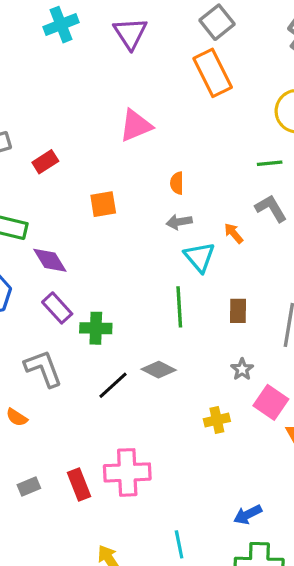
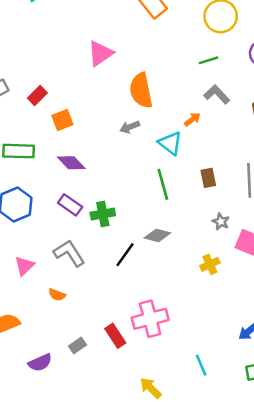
orange semicircle: (177, 183) -> (141, 90), size x2.0
orange square: (103, 204) -> (62, 120), moved
gray arrow: (179, 222) -> (130, 127), moved
orange arrow: (234, 233) -> (192, 119), turned 105
purple diamond: (50, 260) -> (71, 163), moved

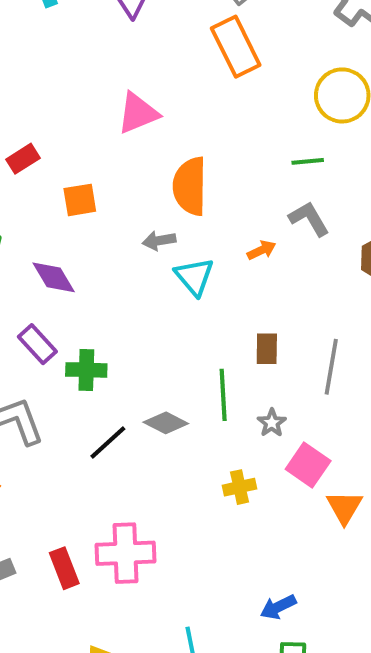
orange square: (62, 120) -> (80, 200), moved
cyan triangle: (170, 143) -> (194, 277), moved
green line: (163, 184) -> (223, 395), moved

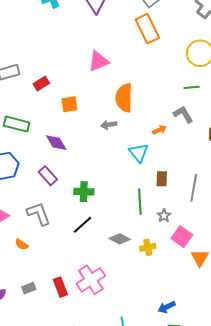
green line: (308, 161) -> (192, 87), moved
cyan triangle: (194, 277) -> (139, 153), moved
green cross: (86, 370) -> (84, 192), moved
gray diamond: (166, 423) -> (120, 239), moved
pink cross: (126, 553) -> (91, 280), turned -32

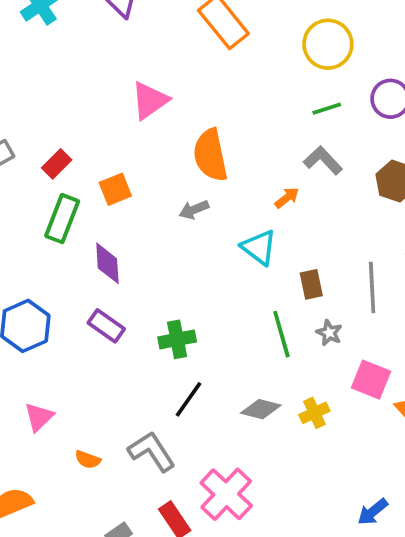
green rectangle: (17, 124) -> (62, 219), moved, turned -70
purple diamond: (56, 143) -> (107, 263), turned 40
gray L-shape: (39, 214) -> (152, 452), moved
gray star: (164, 216) -> (329, 333), moved

